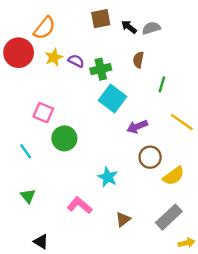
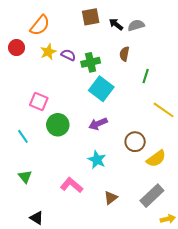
red circle: (19, 53) -> (17, 48), size x0.6
purple arrow: (137, 127) -> (98, 124), moved

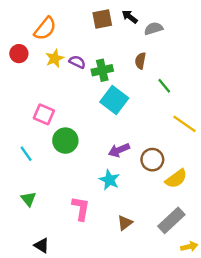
black arrow: (116, 24) -> (130, 17), moved
green line: (146, 76) -> (164, 86), turned -56
purple arrow: (98, 124) -> (119, 150), moved
pink L-shape: (72, 185) -> (81, 208), turned 60

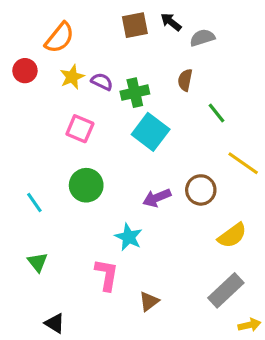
pink square: (44, 114) -> (80, 129), moved
brown circle: (152, 160) -> (201, 190), moved
cyan star: (109, 180) -> (129, 237), moved
brown triangle: (125, 223) -> (149, 301), moved

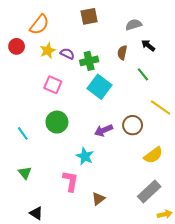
black arrow: (171, 22) -> (148, 45), moved

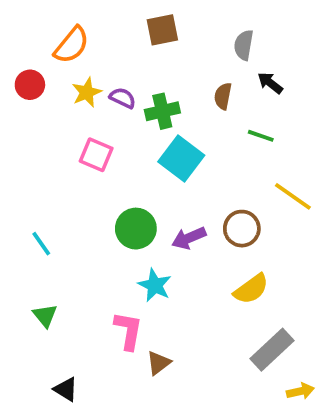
gray semicircle: (134, 25) -> (244, 45), turned -63
green line: (143, 74) -> (261, 136), turned -32
green circle: (57, 122) -> (136, 229), moved
yellow semicircle: (153, 155) -> (251, 289), moved
brown triangle: (98, 199) -> (159, 363), moved

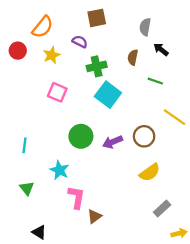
purple semicircle: (123, 98) -> (80, 42), moved
cyan line: (41, 244) -> (25, 145), turned 42
cyan star: (155, 285) -> (59, 170), moved
gray rectangle: (272, 350) -> (162, 209), size x0.7

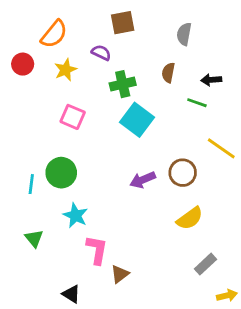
black arrow: (161, 49) -> (211, 80), moved, turned -42
green circle: (81, 136) -> (61, 173), moved
black triangle: (39, 232) -> (71, 294), moved

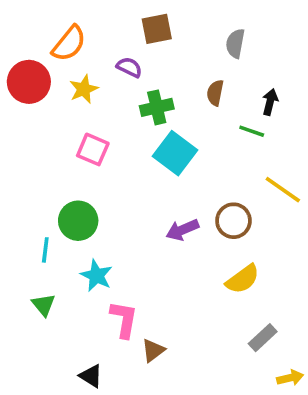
red circle: (23, 64) -> (29, 82), size x1.5
black arrow: (211, 80) -> (270, 102), turned 108
cyan line: (31, 184) -> (45, 250), moved

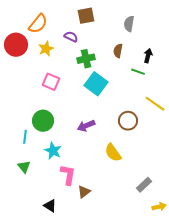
purple arrow: (182, 230) -> (86, 126), moved
yellow semicircle: (243, 279) -> (113, 153), moved, turned 90

